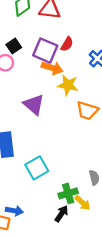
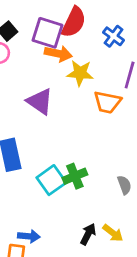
red semicircle: (67, 44) -> (74, 22), size x1.6
green cross: (68, 193) -> (75, 176), moved
yellow arrow: (83, 203) -> (113, 233), moved

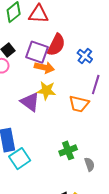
yellow star: (80, 73) -> (46, 91), moved
green cross: (75, 176) -> (68, 150), moved
cyan square: (51, 180) -> (20, 159), moved

